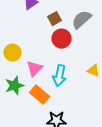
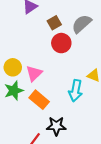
yellow circle: (12, 53) -> (13, 67), moved
cyan arrow: (59, 76) -> (75, 91), moved

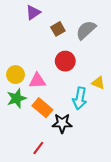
red circle: (61, 43) -> (65, 61), moved
pink triangle: (34, 73) -> (37, 81), turned 42
black star: (56, 126) -> (62, 123), moved

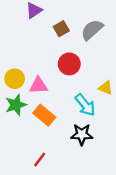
cyan arrow: (80, 98) -> (85, 105), turned -50
black star: (62, 123) -> (82, 134), moved

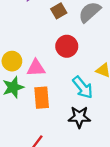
orange rectangle: (44, 115) -> (42, 98), turned 45

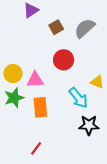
black star: (79, 117) -> (89, 125), moved

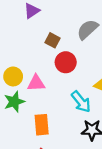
brown square: (56, 27) -> (53, 40), moved, turned -32
orange rectangle: (40, 107) -> (42, 125), moved

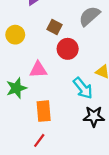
yellow circle: (13, 76) -> (15, 35), moved

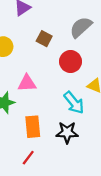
red circle: (68, 49) -> (71, 62), moved
black star: (94, 116) -> (67, 132), moved

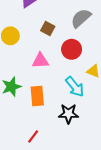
pink triangle: (27, 83) -> (40, 61), moved
orange rectangle: (33, 127) -> (37, 96), moved

